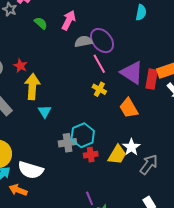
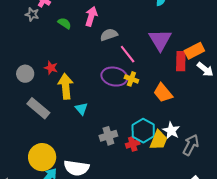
purple ellipse: (102, 41) -> (114, 77), moved, turned -30
purple triangle: (132, 73) -> (160, 40), moved, turned 35
cyan hexagon: (83, 135) -> (143, 131), moved

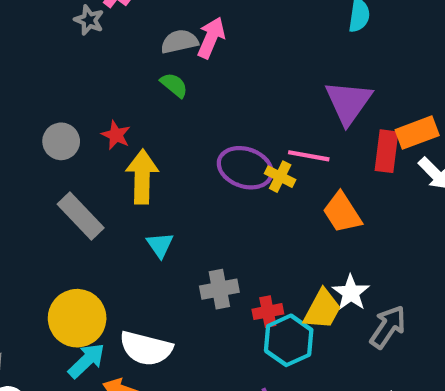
green semicircle: (64, 23) -> (174, 85), moved
gray semicircle: (109, 35) -> (179, 42), moved
pink line: (128, 54) -> (309, 156), moved, turned -48
cyan triangle: (81, 109) -> (160, 245), moved
cyan hexagon: (143, 131) -> (289, 340), moved

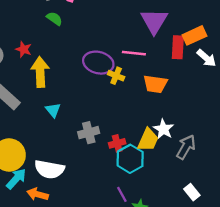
yellow cross: (280, 177) -> (116, 76), moved
orange trapezoid: (342, 213) -> (155, 84), turned -45

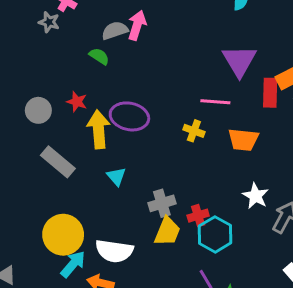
green semicircle: (54, 19) -> (99, 56), moved
purple ellipse: (98, 63) -> (129, 116), moved
yellow trapezoid: (148, 140) -> (167, 231), moved

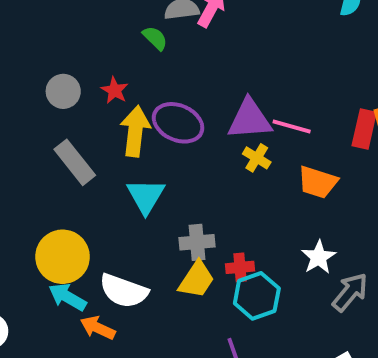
purple triangle: (239, 61) -> (250, 119), moved, turned 45
cyan triangle: (116, 176) -> (146, 196), size x1.5
cyan arrow: (73, 264) -> (67, 297), turned -112

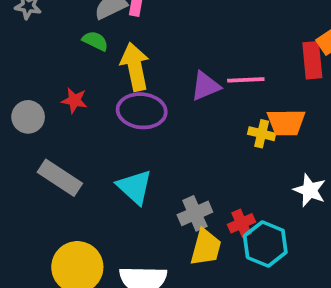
purple triangle: (250, 119) -> (205, 86), size x0.7
yellow arrow: (135, 131) -> (135, 67), moved
yellow cross: (257, 158) -> (262, 134), moved

